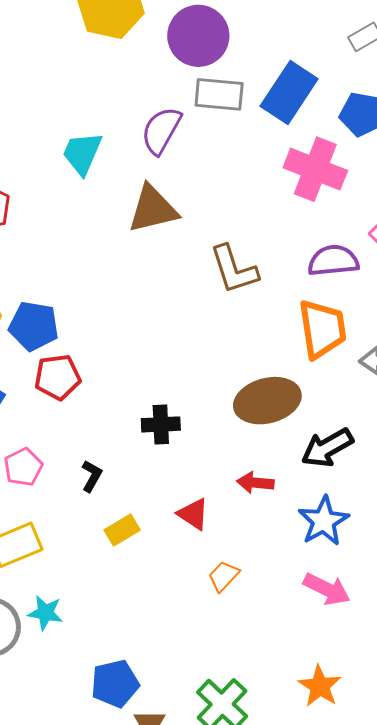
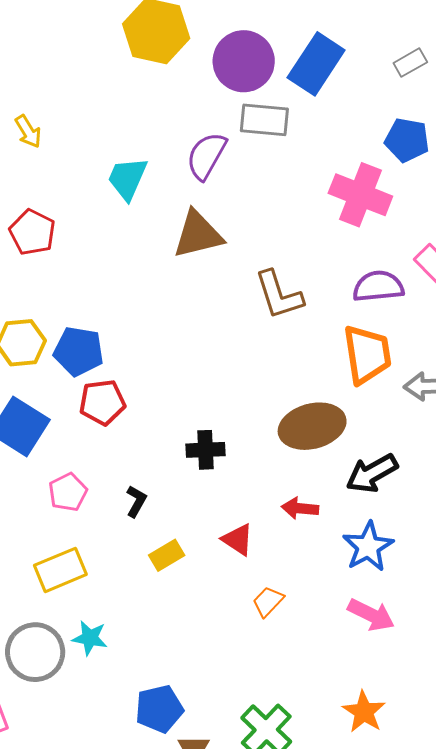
blue rectangle: (289, 93) -> (316, 64), moved

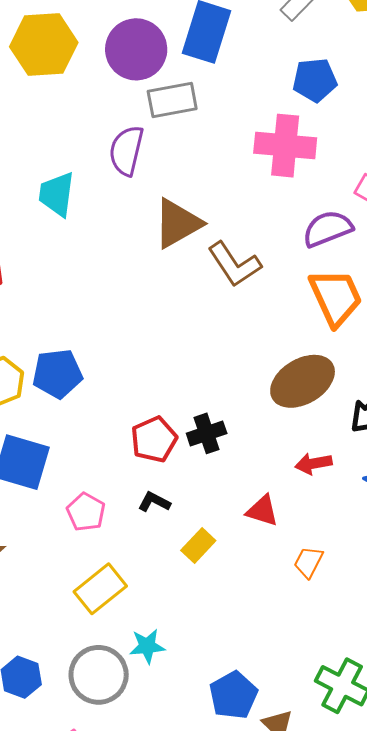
brown triangle: (198, 234) -> (178, 223), moved
red pentagon: (102, 402) -> (154, 439), moved
black L-shape: (136, 501) -> (154, 502), turned -76

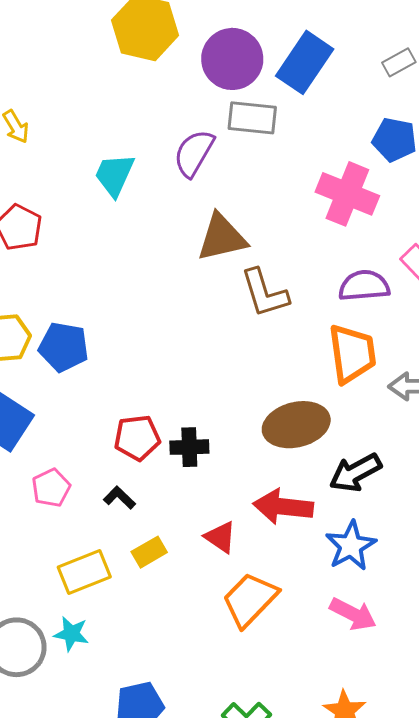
red arrow: (313, 464) -> (283, 507), size x1.6
orange trapezoid: (308, 562) -> (250, 600), size x1.8
yellow rectangle: (100, 589) -> (84, 572), moved

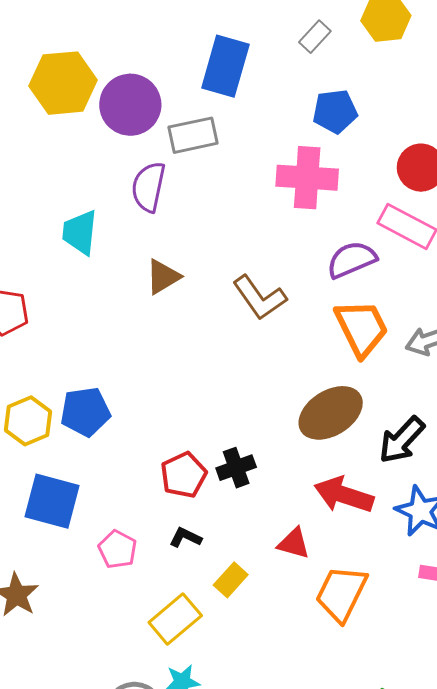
purple circle: (232, 59) -> (130, 105), moved
brown triangle: (222, 238) -> (163, 277), moved, size x0.7
red arrow: (283, 507) -> (344, 495), turned 30

